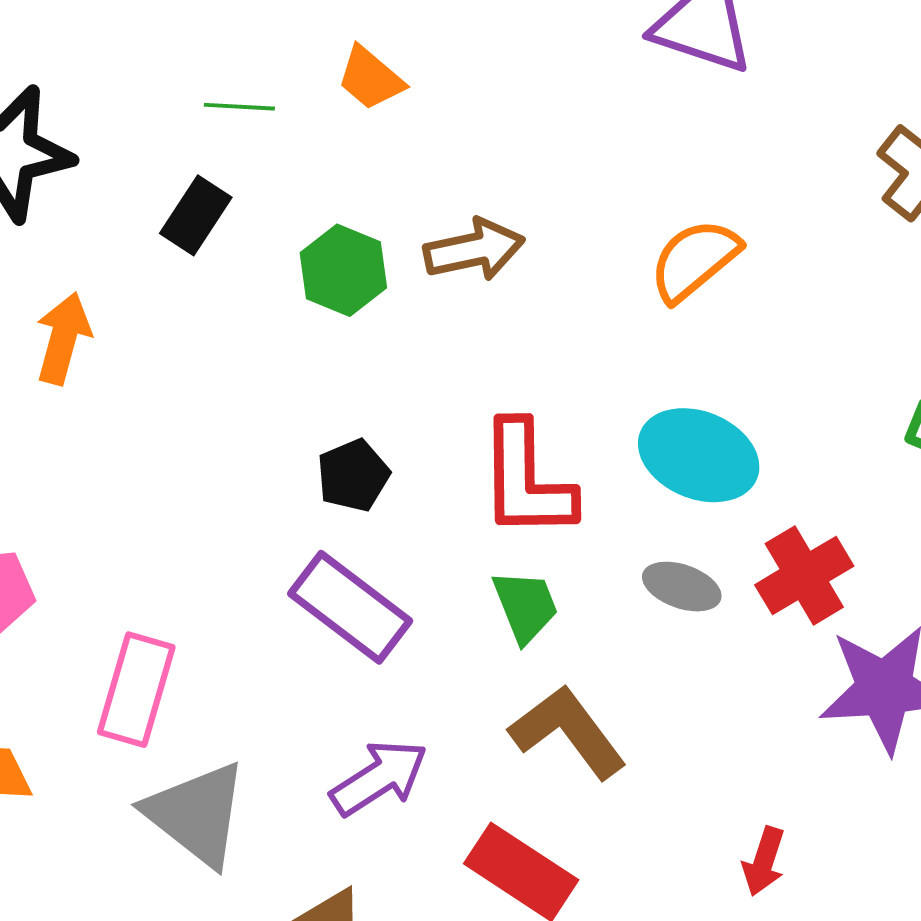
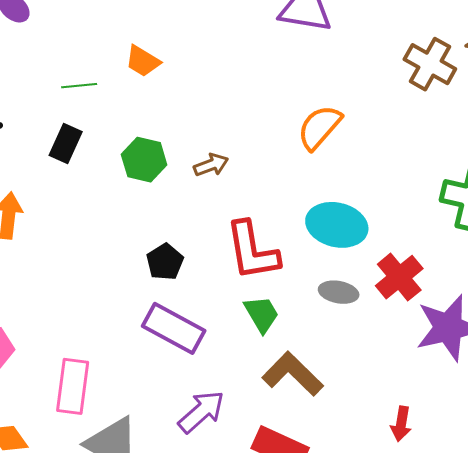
brown arrow: (474, 250) -> (211, 165), moved, size x0.7

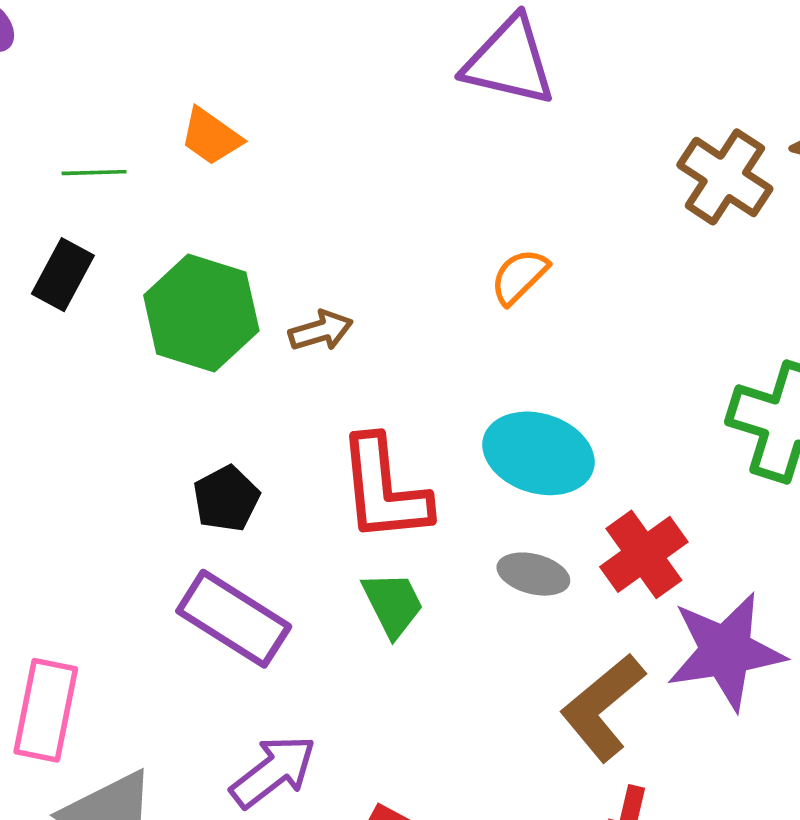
orange semicircle: (319, 127) -> (519, 276), size x0.7
green hexagon: (144, 160) -> (201, 313), size x1.4
brown L-shape: (293, 374) -> (603, 707), moved, turned -88

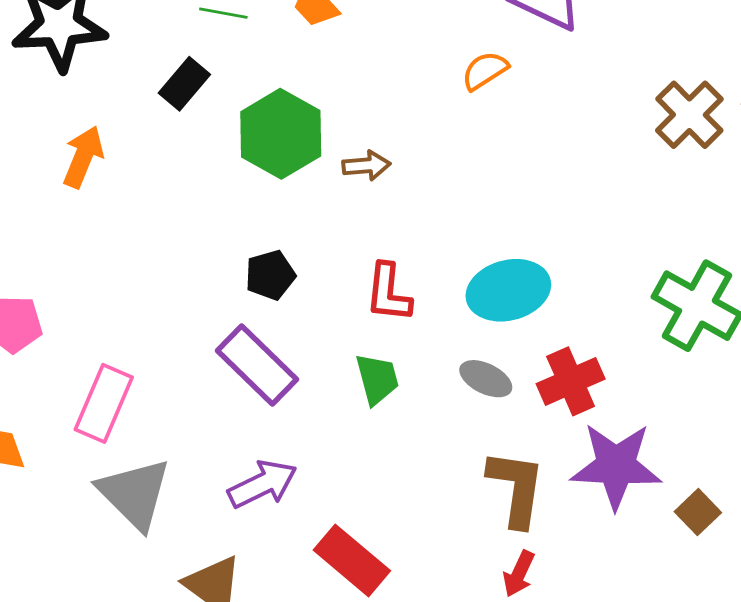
orange semicircle: (519, 276) -> (485, 71), moved
cyan ellipse: (538, 453) -> (508, 290), turned -44
red L-shape: (384, 489) -> (388, 293), size x0.7
brown L-shape: (603, 707) -> (516, 488), turned 126

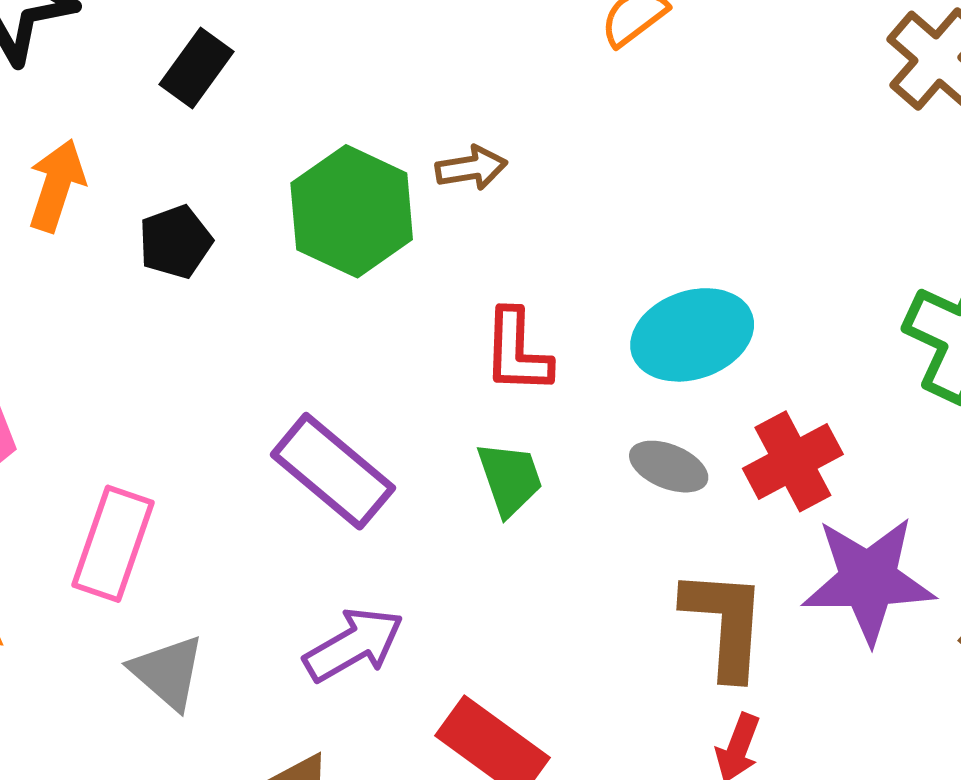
green hexagon: (281, 134) -> (352, 211), moved
black pentagon: (270, 275) -> (175, 242), moved
gray triangle: (135, 494) -> (168, 672), size x0.7

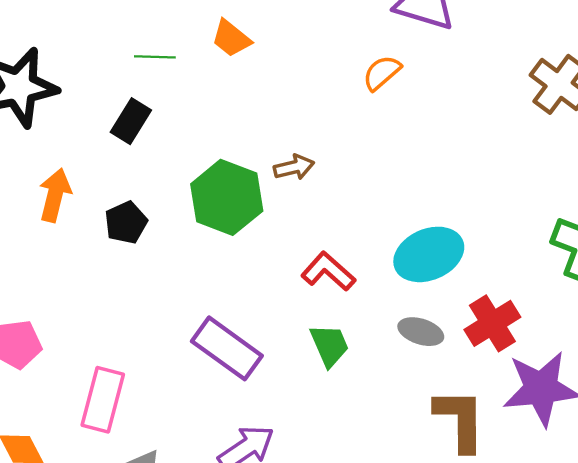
red L-shape: (517, 352) -> (328, 271), turned 134

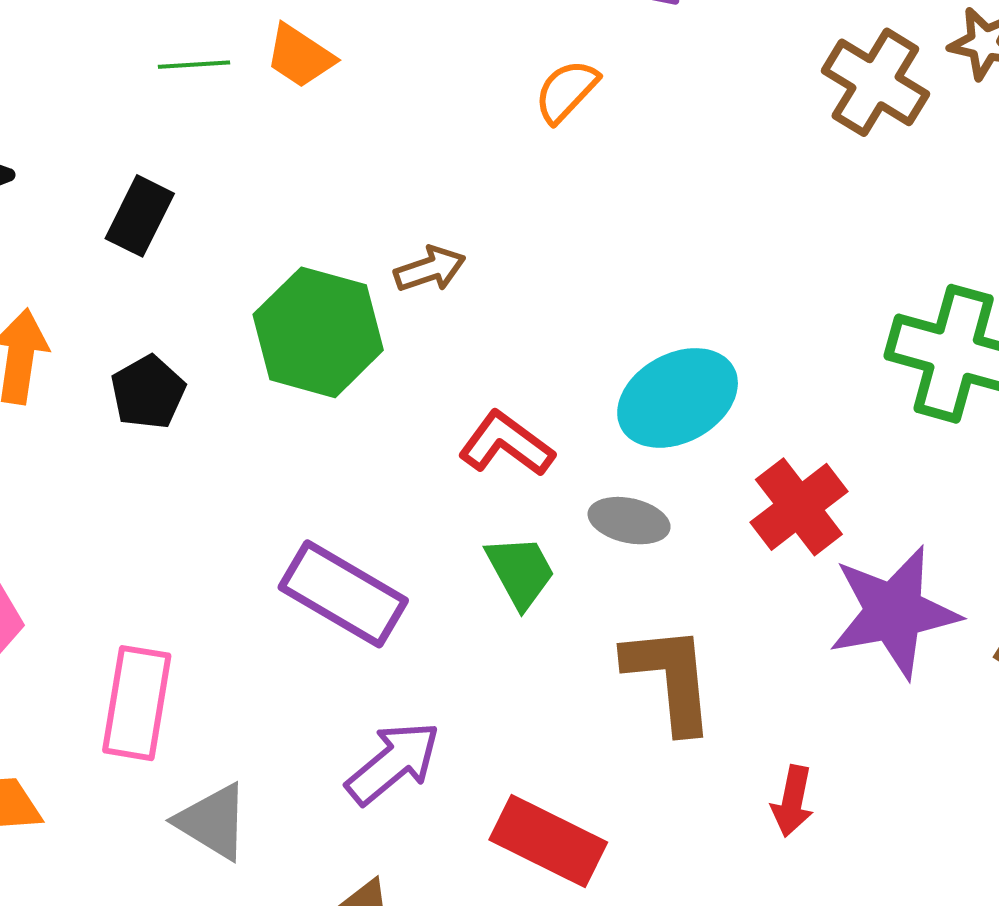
green line: (155, 57) -> (194, 65), moved
gray ellipse: (421, 332) -> (629, 521), moved
brown L-shape: (460, 420) -> (670, 678), moved

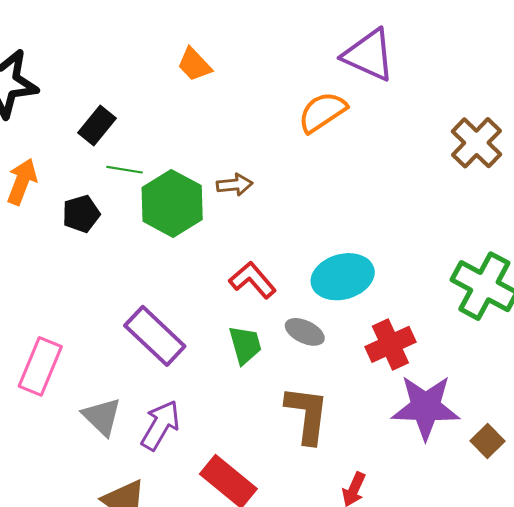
green line: (194, 65) -> (125, 170), moved
orange semicircle: (566, 91) -> (322, 112), size x1.4
purple arrow: (393, 763) -> (160, 425), turned -33
gray triangle: (213, 822) -> (102, 417), moved

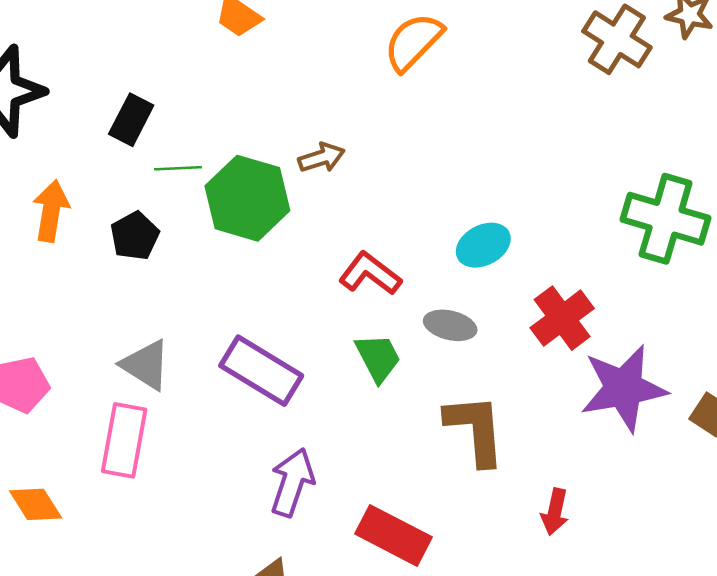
cyan ellipse: (343, 277) -> (483, 245), size x0.7
gray triangle: (102, 417) -> (146, 365), moved

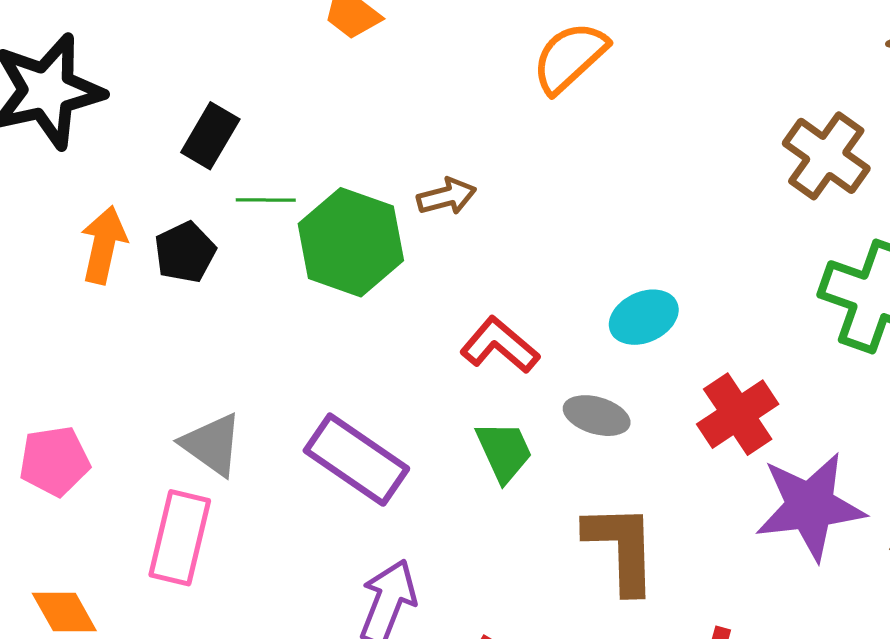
brown cross: (617, 39) -> (826, 156), moved
black pentagon: (135, 236) -> (185, 252), moved

